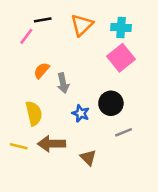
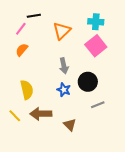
orange triangle: (82, 25) -> (62, 31), moved
orange semicircle: (41, 70) -> (22, 50), moved
gray arrow: (63, 83) -> (64, 66), moved
yellow line: (19, 146) -> (15, 116), turned 32

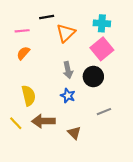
black line: (34, 16) -> (47, 17), moved
pink line: (21, 29) -> (22, 31), turned 48
black circle: (88, 82) -> (93, 76), moved

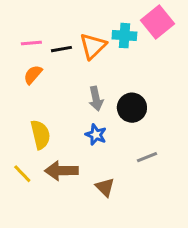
black line: (47, 17) -> (61, 49), moved
cyan cross: (102, 23) -> (124, 36), moved
pink square: (102, 49) -> (157, 22), moved

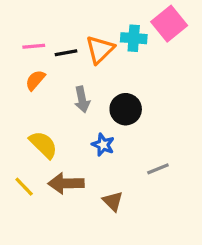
gray arrow: (96, 99) -> (82, 100), moved
black circle: (132, 108) -> (126, 109), moved
yellow semicircle: (40, 135) -> (43, 145), turned -32

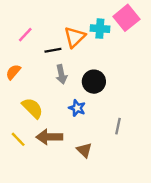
pink line: (34, 46) -> (25, 35), turned -42
black line: (66, 53) -> (53, 50), moved
orange semicircle: (35, 80) -> (13, 72), moved
gray line: (158, 169) -> (118, 126), turned -56

